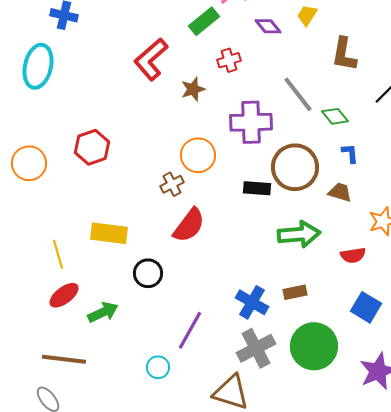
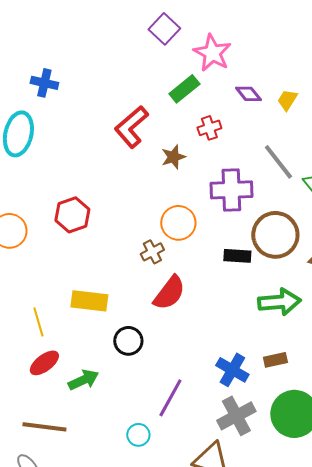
yellow trapezoid: (307, 15) -> (287, 100), moved

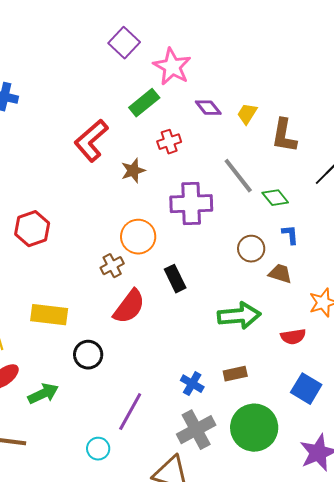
brown circle: (275, 235) -> (251, 249), moved, size x0.6
black rectangle: (237, 256) -> (175, 279), moved, turned 60
blue cross: (232, 370) -> (192, 384), size x0.7

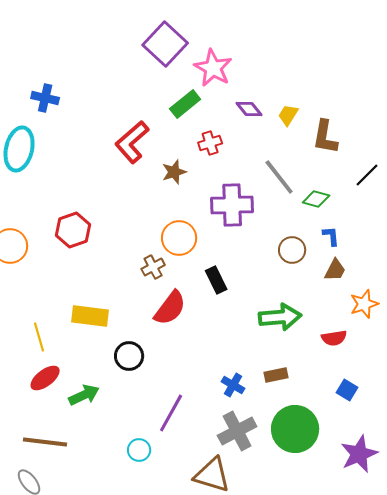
purple square: (124, 43) -> (165, 44), size x1.4
green diamond: (275, 198) -> (316, 199), turned -36
brown trapezoid: (280, 274) -> (335, 270), moved, turned 100
blue square: (306, 389) -> (347, 390), size x0.7

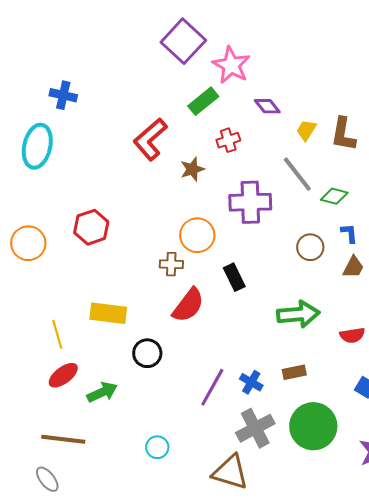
yellow trapezoid: (288, 115) -> (306, 130), moved
brown cross: (153, 267) -> (171, 264), turned 30
purple line: (171, 413) -> (212, 387), moved

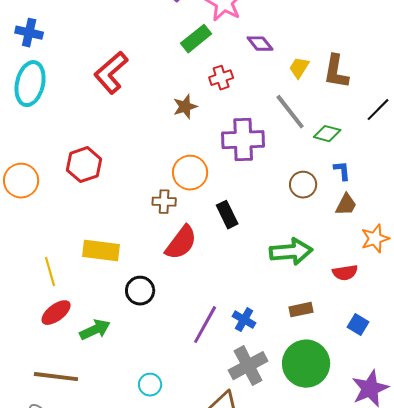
blue cross: (63, 95) -> (29, 33), moved
red L-shape: (150, 139) -> (111, 73), moved
brown rectangle: (294, 372) -> (301, 310), moved

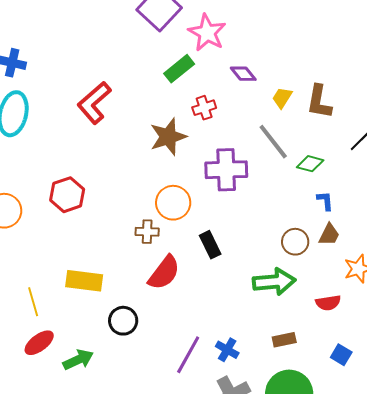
brown star: (185, 107) -> (168, 137), size x1.5
brown circle: (303, 185) -> (295, 242), moved

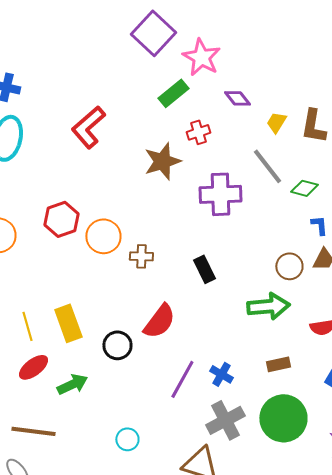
orange circle: (173, 203) -> (103, 236), moved
red semicircle: (164, 273) -> (159, 321), moved
yellow rectangle: (84, 281) -> (68, 323), moved, turned 63

